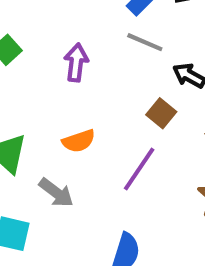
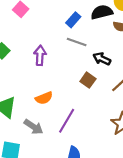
purple line: (139, 169) -> (67, 121), moved

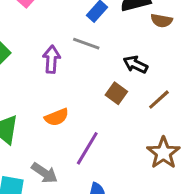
gray line: (77, 42) -> (86, 44), moved
gray arrow: (33, 127) -> (45, 173), moved

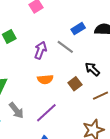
orange semicircle: (57, 117) -> (45, 79), moved
gray arrow: (45, 173) -> (16, 110), moved

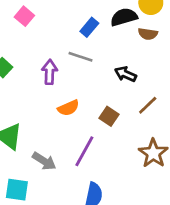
brown square: (75, 84) -> (109, 116), moved

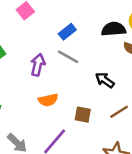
blue rectangle: (89, 27) -> (67, 32), moved
brown square: (109, 116) -> (83, 115), turned -35

